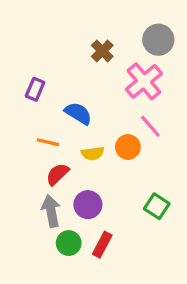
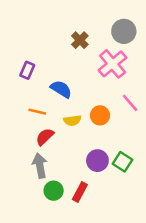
pink line: (150, 126) -> (130, 103), moved
purple circle: (88, 205) -> (97, 161), moved

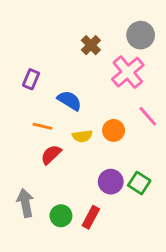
gray arrow: (40, 166) -> (25, 203), moved

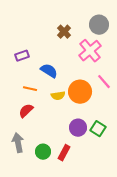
purple rectangle: (31, 79) -> (22, 56), turned 48
orange circle: (114, 130) -> (80, 92), size x1.5
red semicircle: (51, 155) -> (26, 111), moved

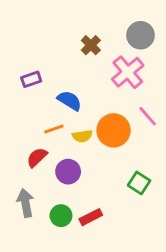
orange line: (30, 89) -> (54, 129), moved, turned -32
purple circle: (78, 128) -> (68, 172), moved
red rectangle: (64, 153) -> (91, 217), turned 35

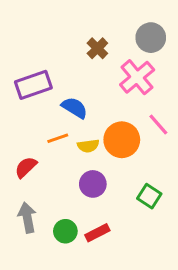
purple rectangle: (31, 79) -> (33, 85), size x1.6
red semicircle: (37, 157) -> (26, 167), moved
purple circle: (68, 172) -> (93, 184), moved

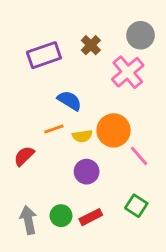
purple rectangle: (33, 85) -> (44, 55), moved
pink line: (158, 124) -> (139, 156), moved
green square: (149, 196) -> (136, 206), moved
gray arrow: (27, 218) -> (28, 220), moved

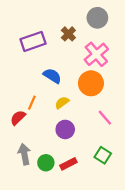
gray circle: (141, 35) -> (97, 18), moved
orange line: (54, 129) -> (32, 103), moved, turned -48
orange circle: (114, 130) -> (91, 83), moved
yellow semicircle: (82, 136) -> (62, 103), turned 152
gray arrow: (28, 220) -> (24, 154), moved

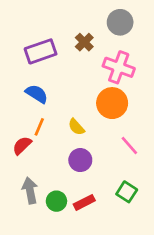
pink cross: (96, 54) -> (119, 67), turned -30
blue semicircle: (52, 76) -> (37, 94), moved
yellow semicircle: (62, 103) -> (76, 127), turned -96

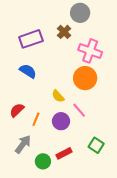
gray circle: (120, 22) -> (80, 13), moved
orange line: (39, 127) -> (36, 119), moved
pink line: (129, 145) -> (79, 110), moved
gray arrow: (30, 191) -> (23, 144), turned 48
green circle: (56, 201) -> (43, 161), moved

